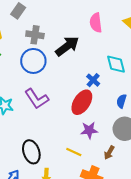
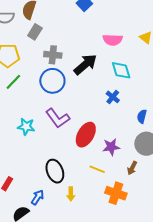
pink semicircle: (96, 23) -> (113, 40), turned -78
cyan diamond: (116, 64) -> (121, 70), moved
red ellipse: (82, 102) -> (86, 135), moved

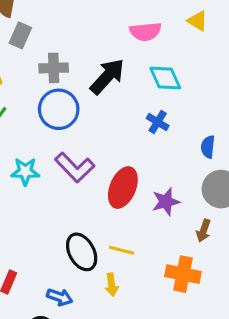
cyan star: (26, 127) -> (25, 171), moved
yellow line: (97, 169) -> (122, 250), moved
blue arrow: (38, 197) -> (60, 297), turned 84

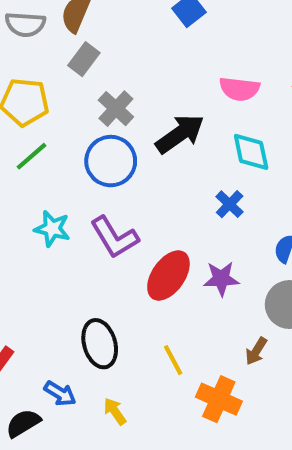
gray cross: (54, 68) -> (116, 109), turned 32
purple star: (166, 202) -> (221, 279), moved
yellow line: (122, 250) -> (173, 360), moved, turned 35
yellow arrow: (112, 285) -> (115, 411), moved, turned 140

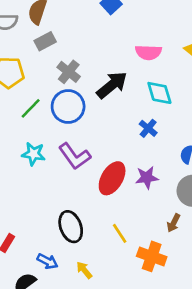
gray rectangle: (84, 59) -> (45, 41), turned 30
green line: (32, 156) -> (31, 108), moved

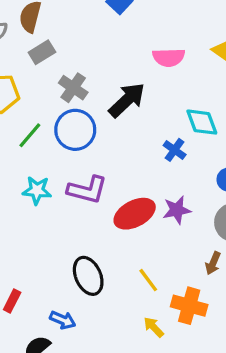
cyan diamond: (159, 93) -> (202, 122), moved
purple L-shape: (75, 156) -> (87, 190), turned -36
red ellipse: (112, 178) -> (135, 214), turned 36
yellow arrow: (84, 270) -> (154, 327), moved

